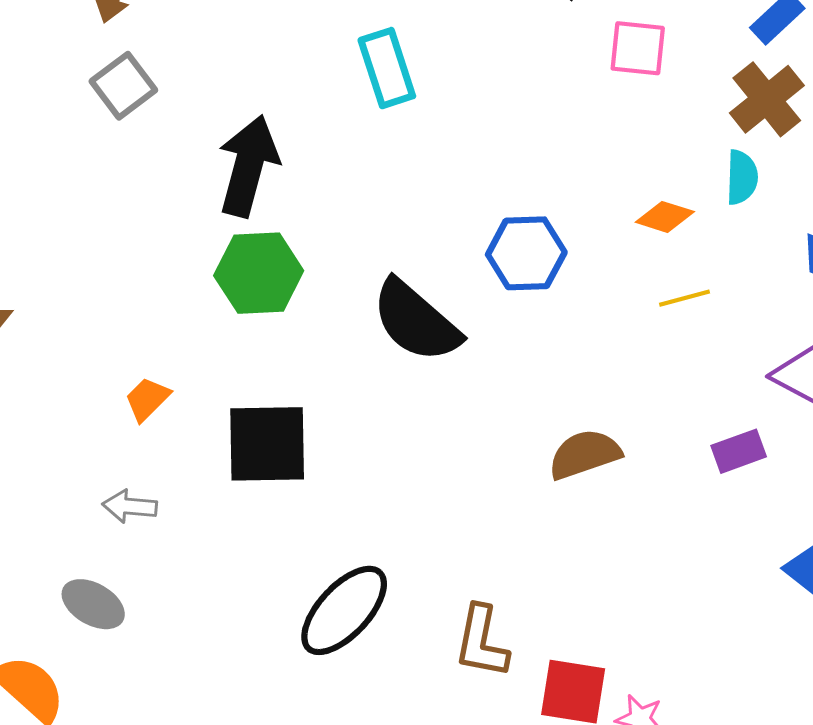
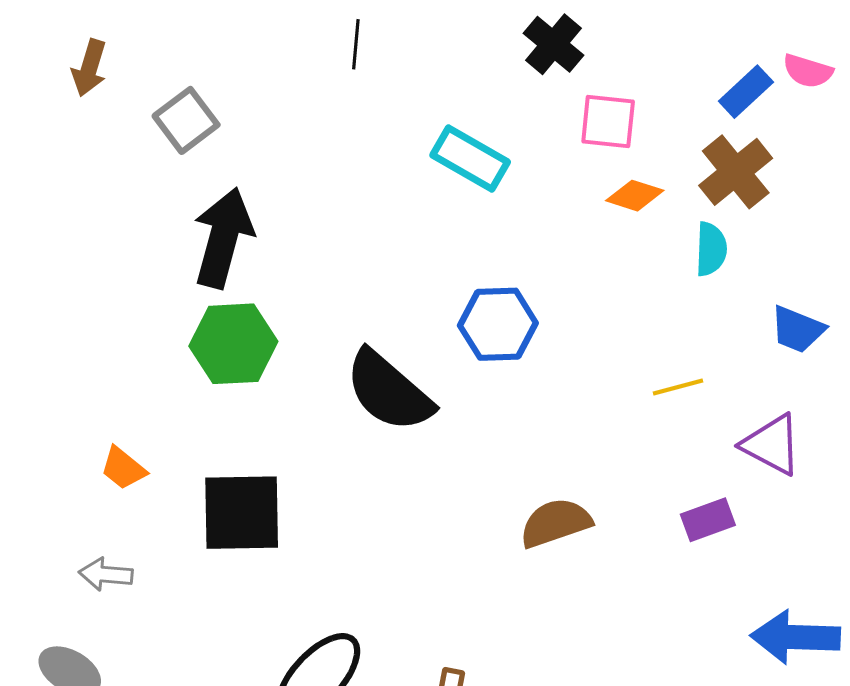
cyan rectangle: (387, 68) -> (470, 159), moved, turned -42
gray square: (123, 86) -> (186, 120), moved
orange diamond: (665, 217) -> (635, 196), moved
yellow line: (685, 298) -> (678, 387), moved
orange trapezoid: (147, 399) -> (123, 468), turned -96

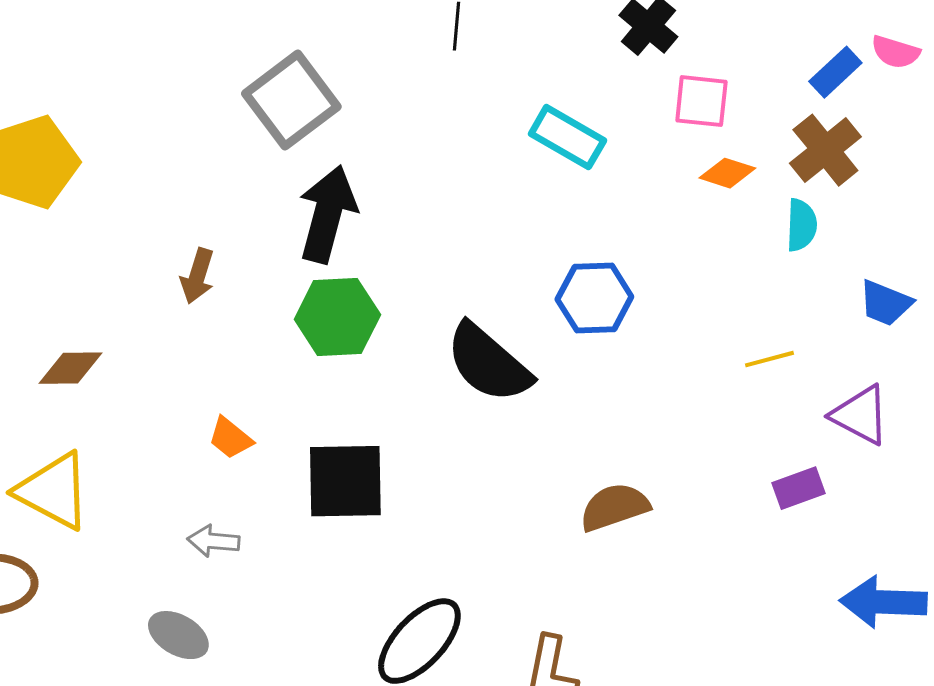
brown arrow: (89, 68) -> (197, 276), moved
gray square: (186, 120) -> (291, 100), size x1.5
brown semicircle: (556, 523) -> (614, 507), moved

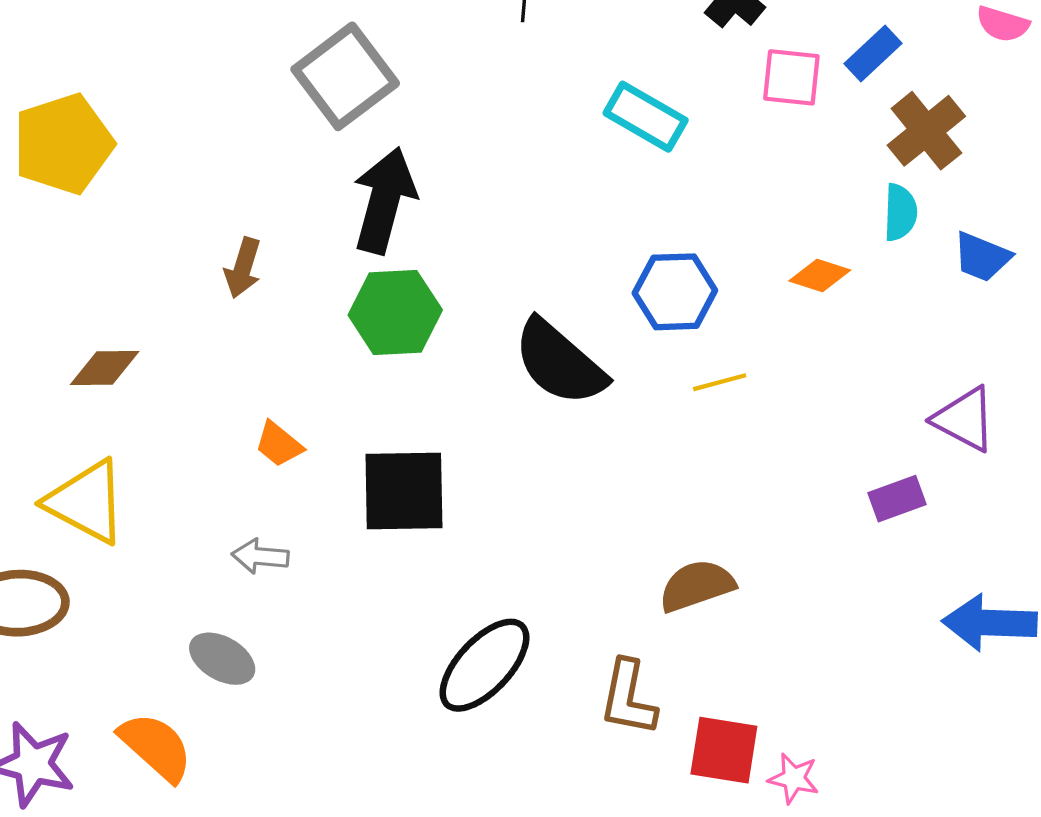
blue rectangle: (835, 72) -> (873, 53), moved
orange diamond: (727, 173) -> (820, 275), moved
blue trapezoid: (885, 303) -> (982, 257), moved
yellow line: (769, 359) -> (720, 382), moved
brown semicircle: (614, 507) -> (697, 586), moved

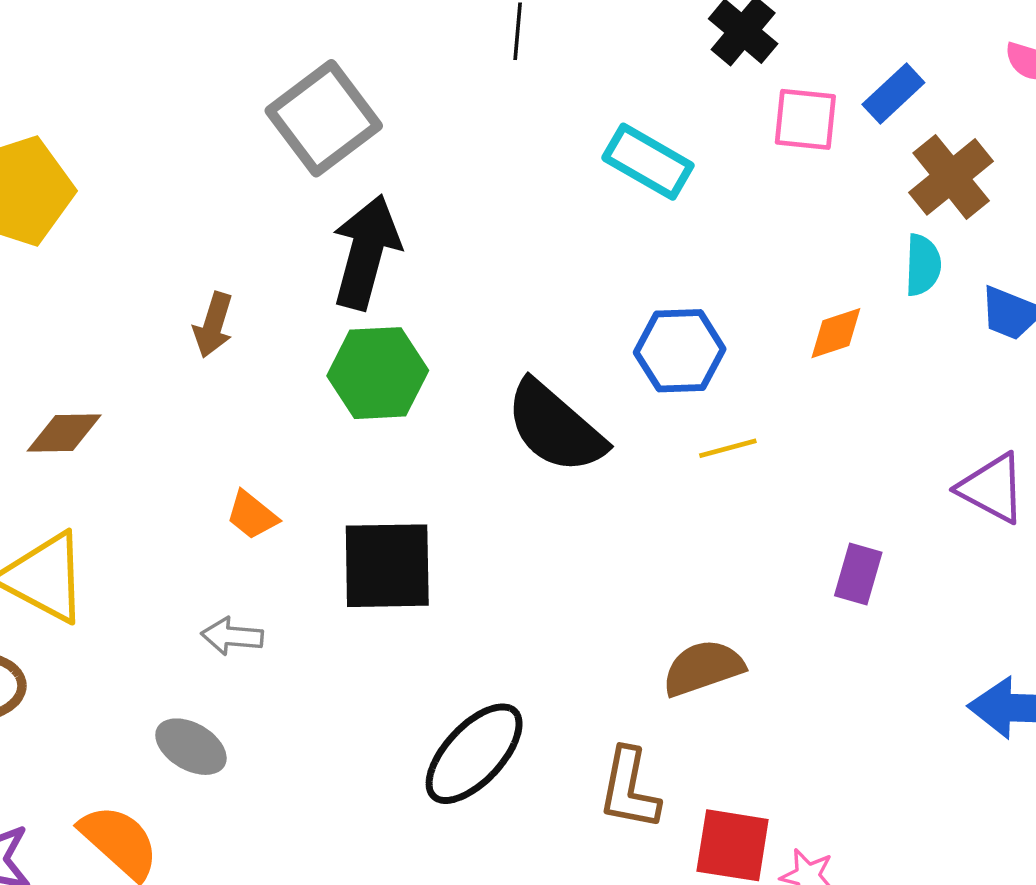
orange diamond: (820, 275) -> (836, 333), turned -36
purple rectangle: (897, 499) -> (858, 574), moved, turned -54

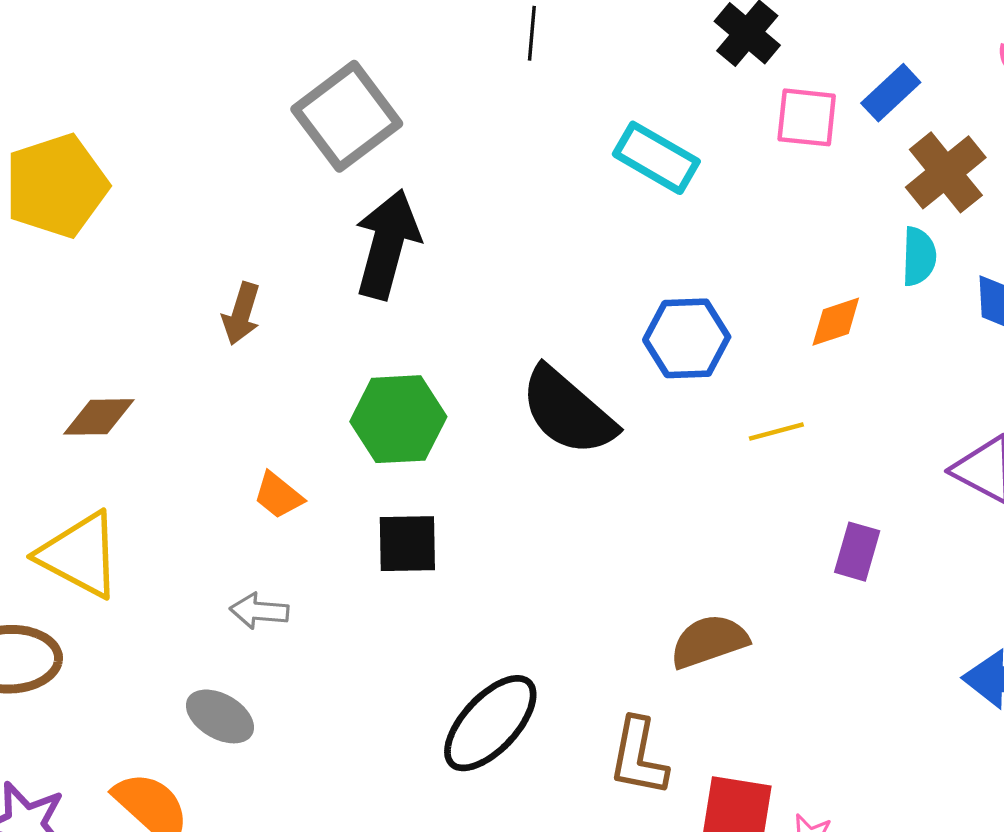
green hexagon: (378, 373) -> (398, 419), moved
yellow line: (728, 448) -> (776, 432), moved
black square: (387, 566) -> (407, 544), size x0.7

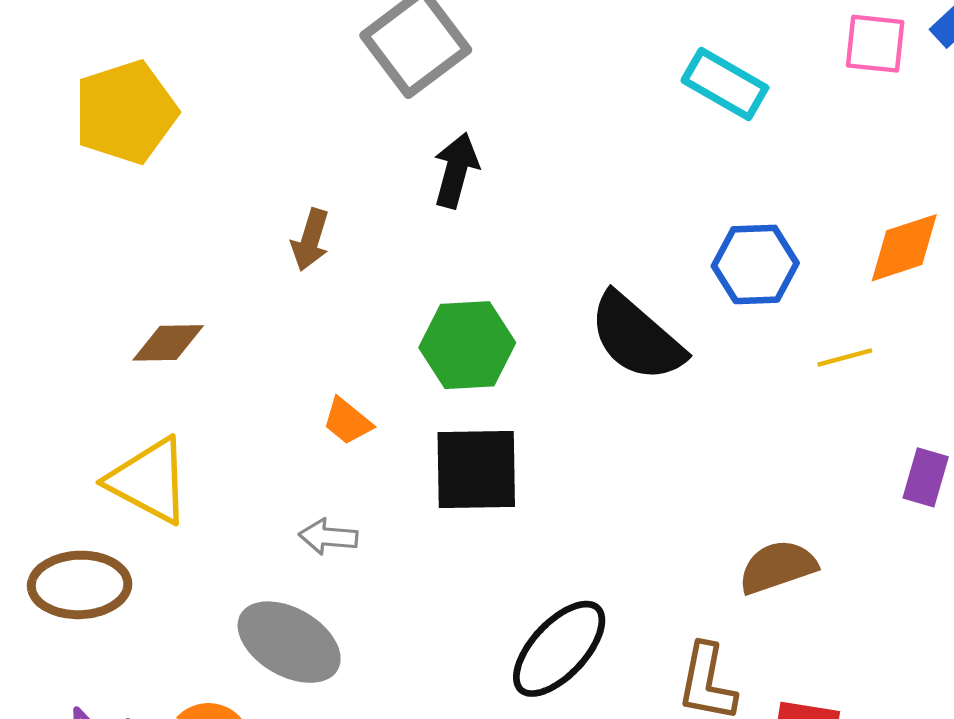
black arrow: (387, 244) -> (456, 170), size x0.7
orange diamond: (836, 322) -> (904, 248), size x1.4
black square: (407, 544) -> (476, 470), size x1.4
gray ellipse: (220, 716) -> (289, 642), size x1.5

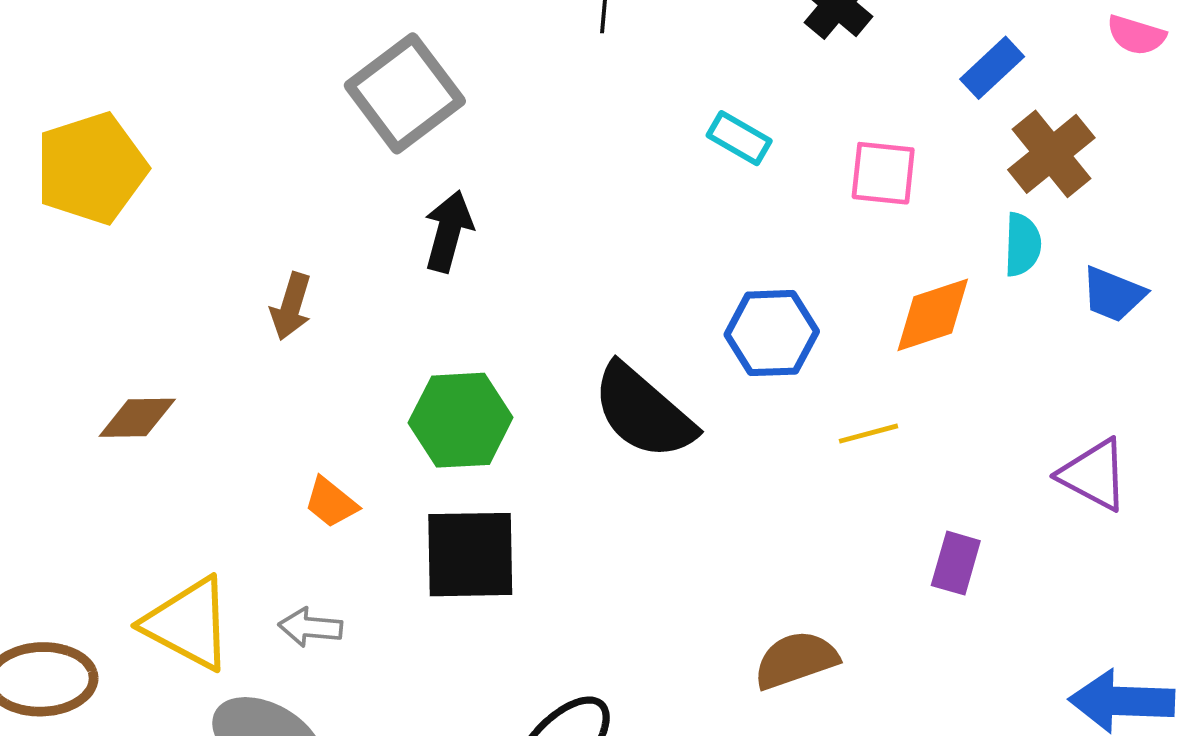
pink square: (875, 44) -> (883, 173), moved
cyan rectangle: (725, 84) -> (739, 138), size x0.7
yellow triangle: (149, 481) -> (188, 624), moved

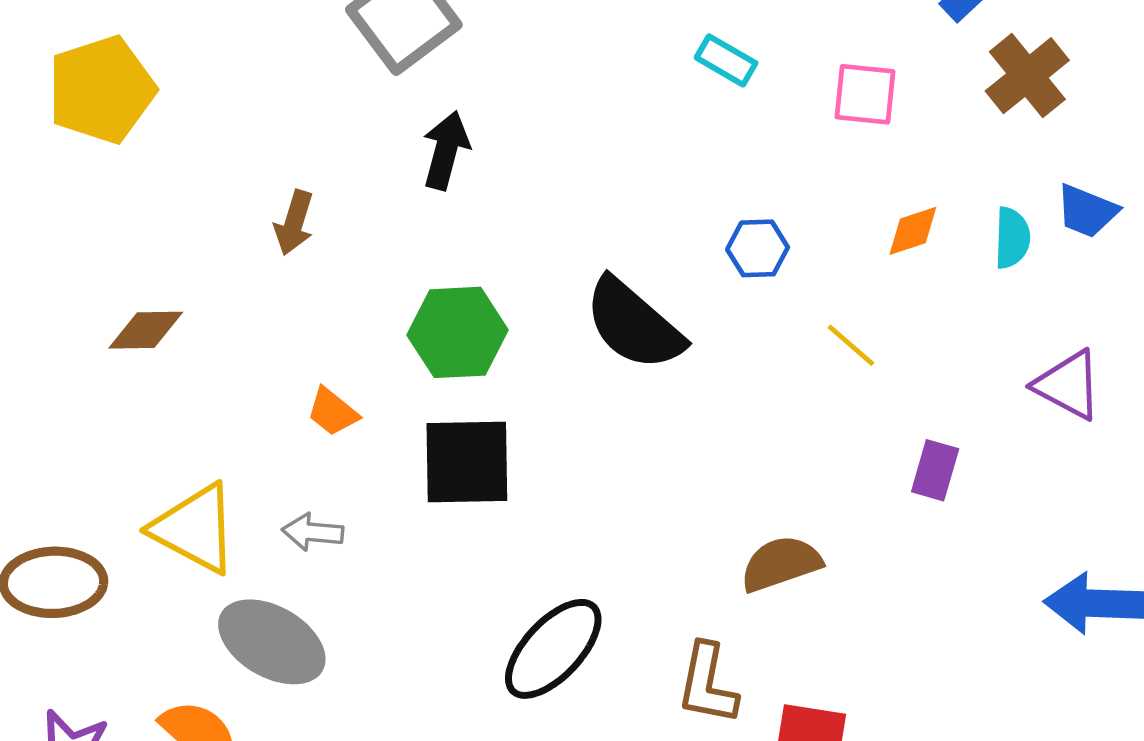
cyan semicircle: (1022, 245) -> (1012, 238), moved
orange diamond: (933, 315) -> (913, 231), size x0.7
blue hexagon: (772, 333) -> (758, 248), size x0.7
yellow line: (869, 434) -> (851, 345), turned 56

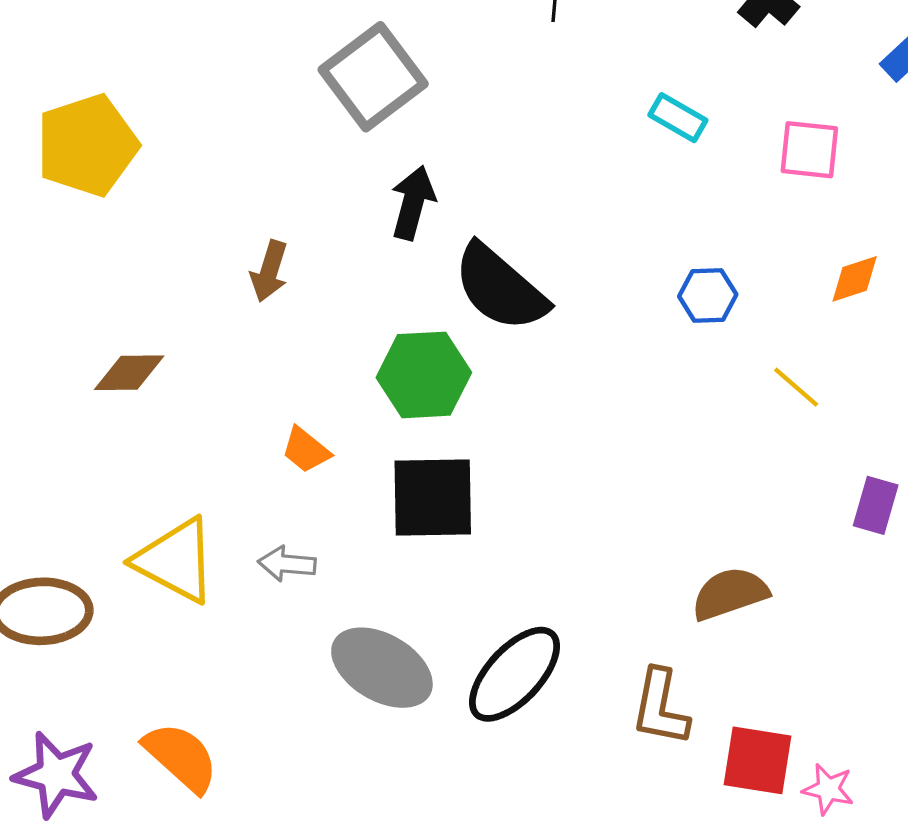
black semicircle: (634, 324) -> (500, 288), moved
gray ellipse: (272, 642) -> (382, 668), moved

